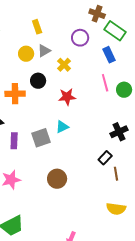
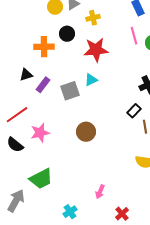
yellow cross: (64, 65) -> (93, 18), turned 32
red star: (67, 97) -> (96, 50), size x1.4
purple rectangle: (14, 141) -> (43, 85), moved, turned 35

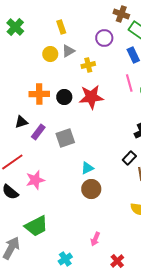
black circle: (67, 34) -> (64, 97), moved
cyan triangle: (91, 80) -> (87, 168), moved
brown circle: (86, 132) -> (91, 189), moved

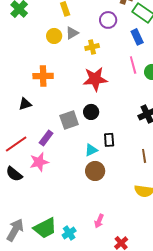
black circle: (64, 97) -> (91, 112), moved
purple rectangle: (38, 132) -> (46, 138), moved
black rectangle: (129, 158) -> (109, 140), moved, turned -48
green trapezoid: (36, 226) -> (45, 228), moved
cyan cross: (65, 259) -> (69, 233), moved

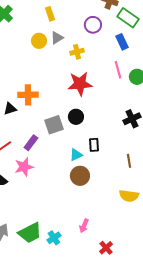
orange cross: (43, 76) -> (28, 95), moved

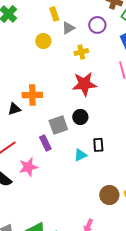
gray triangle: (57, 38) -> (68, 28), moved
purple rectangle: (31, 143) -> (45, 143), moved, turned -63
brown circle: (80, 176) -> (109, 195), moved

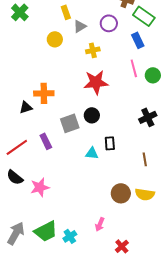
purple rectangle: (45, 143) -> (46, 141), moved
cyan triangle: (80, 155) -> (92, 153), turned 32
pink star: (28, 167) -> (40, 187), moved

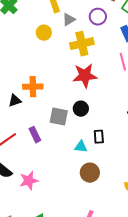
yellow cross: (93, 50) -> (82, 44), size x1.6
gray square: (70, 123) -> (59, 117), turned 30
brown circle: (121, 193) -> (90, 173), moved

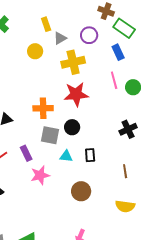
orange cross: (33, 87) -> (43, 108), moved
cyan triangle: (81, 147) -> (66, 156), moved
pink star: (29, 181) -> (40, 175), moved

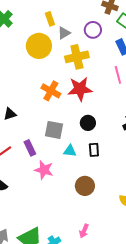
yellow circle: (35, 51) -> (39, 46), size x1.6
orange cross: (43, 108) -> (51, 91), moved, turned 30
black circle: (72, 127) -> (88, 123), moved
pink star: (40, 175) -> (44, 170), turned 30

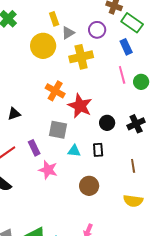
red star: (80, 89) -> (80, 106), moved, turned 30
black circle: (88, 123) -> (107, 123), moved

